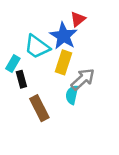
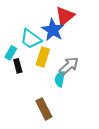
red triangle: (78, 19) -> (65, 16), size x1.5
yellow rectangle: (63, 62) -> (43, 57), moved
brown rectangle: (39, 108) -> (44, 109), moved

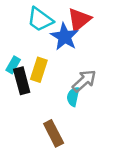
cyan trapezoid: (31, 39) -> (40, 20), moved
yellow rectangle: (43, 57) -> (39, 70), moved
black rectangle: (18, 66) -> (22, 81), size x1.5

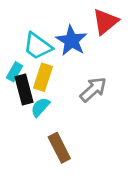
cyan trapezoid: (40, 20) -> (38, 46), moved
red triangle: (79, 20) -> (105, 22), moved
cyan semicircle: (73, 97) -> (40, 107), moved, turned 30

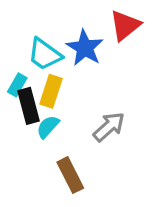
gray arrow: (93, 89) -> (109, 127), moved

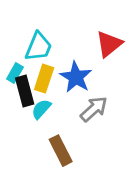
red triangle: (125, 25) -> (109, 44), moved
blue star: (85, 48) -> (76, 77), moved
cyan trapezoid: (45, 54) -> (38, 47), turned -104

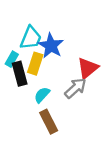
red triangle: (109, 44) -> (88, 68), moved
blue star: (76, 77) -> (51, 46), moved
cyan semicircle: (41, 109) -> (42, 95), moved

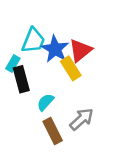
yellow rectangle: (35, 64) -> (71, 68), moved, turned -50
red triangle: (88, 68) -> (80, 50), moved
gray arrow: (75, 88) -> (82, 119), moved

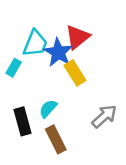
red triangle: (80, 50) -> (77, 37), moved
black rectangle: (21, 79) -> (23, 121), moved
gray arrow: (82, 119) -> (104, 116), moved

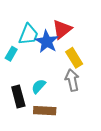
yellow rectangle: (75, 73) -> (74, 58), moved
gray arrow: (104, 116) -> (72, 80), moved, turned -60
brown rectangle: (56, 139) -> (45, 111), turned -60

